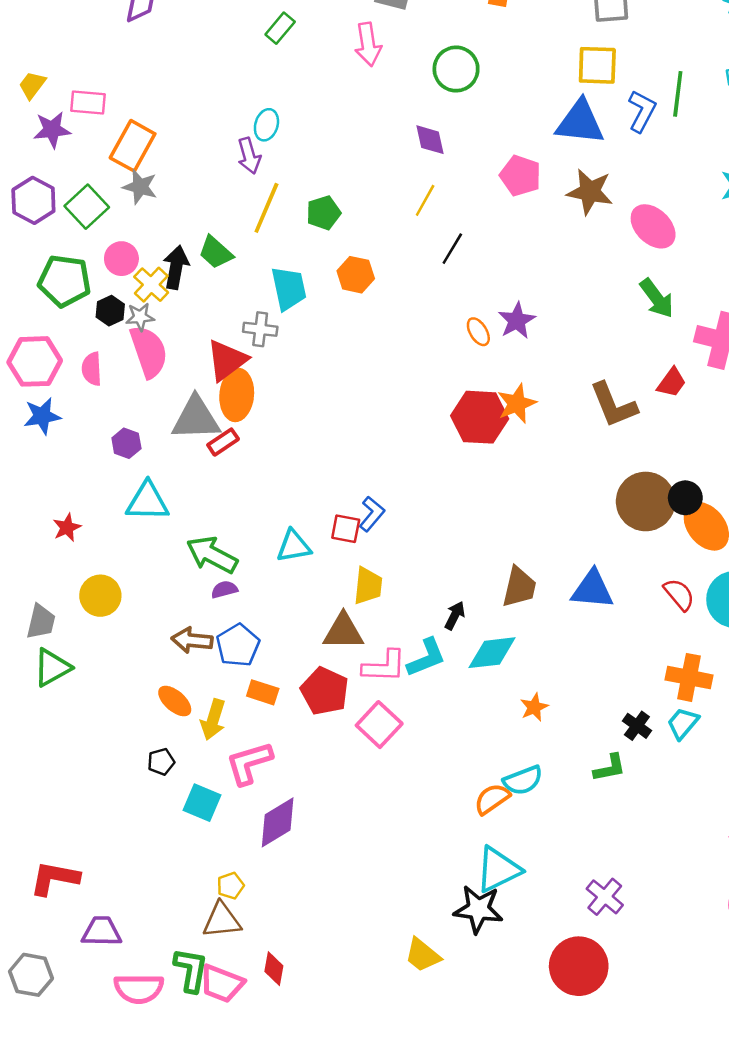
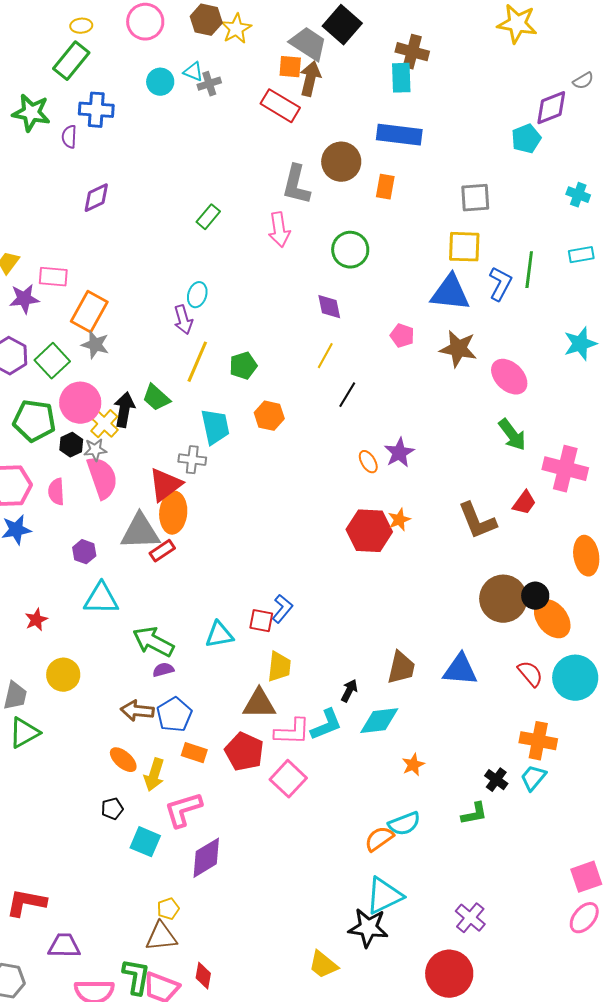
pink pentagon: (520, 176) -> (402, 336), size x0.7
pink circle: (121, 259) -> (80, 403), size x1.5
orange star: (517, 404) -> (399, 520), size x0.7

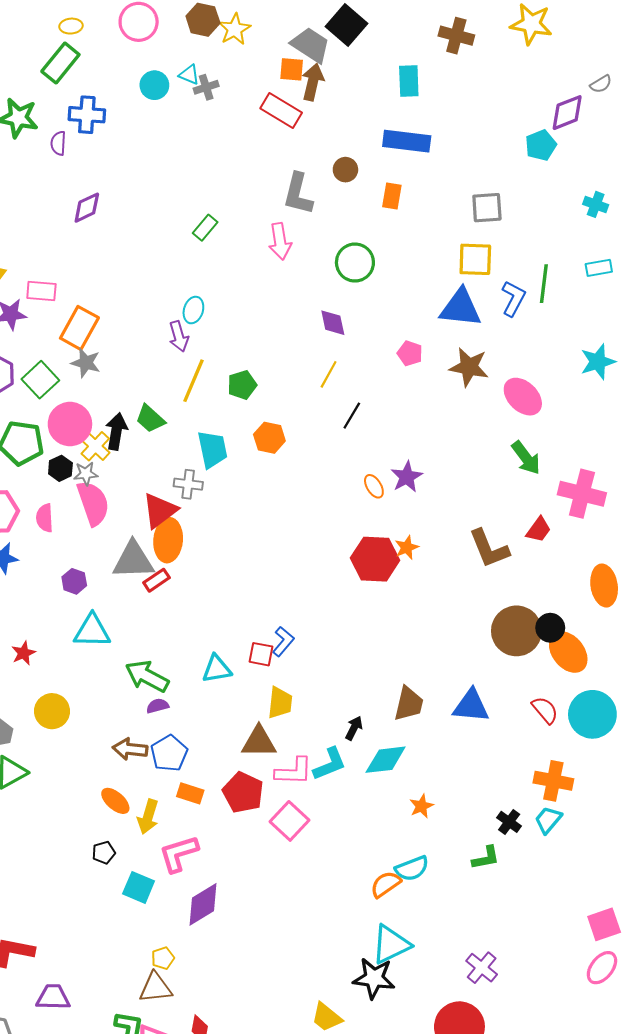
brown cross: (412, 52) -> (456, 36), moved
brown circle: (341, 162) -> (345, 170), size x0.6

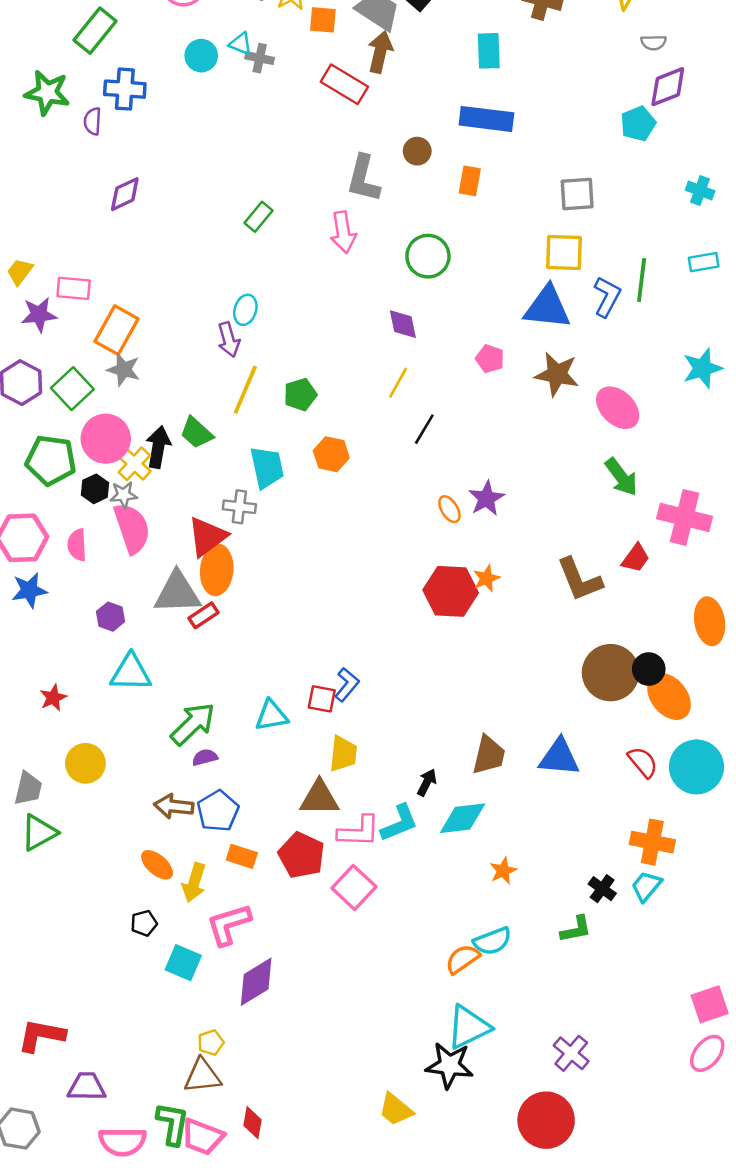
orange square: (292, 69) -> (323, 20), moved
gray semicircle: (601, 84) -> (653, 43), moved, turned 30
gray cross: (206, 87) -> (260, 58), turned 30
green arrow: (147, 676) -> (193, 724), turned 108

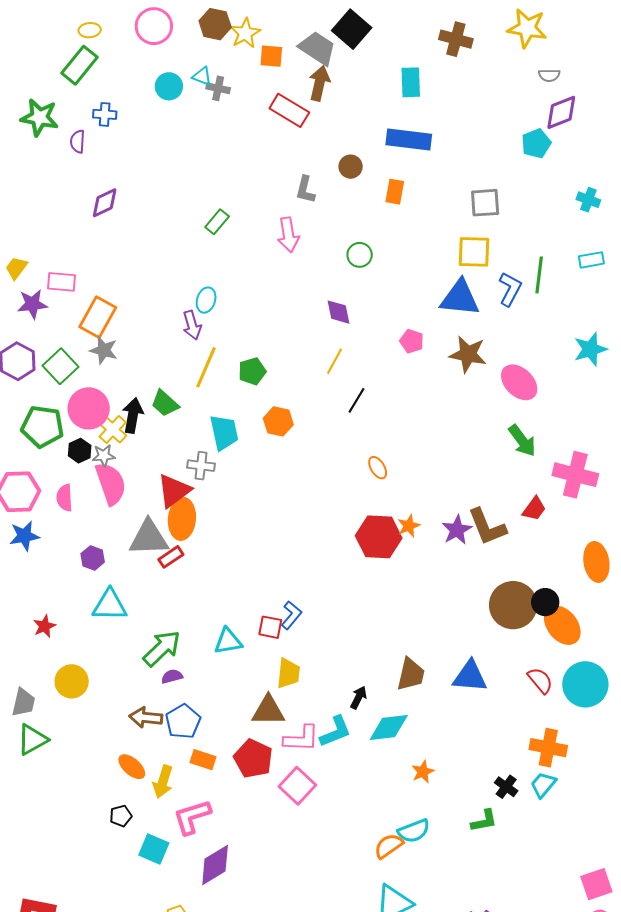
blue cross: (125, 89) -> (105, 114), size x0.7
gray L-shape: (364, 179) -> (305, 190), size x0.7
green circle: (428, 256) -> (360, 255), size x0.7
purple star: (486, 498) -> (457, 530), moved

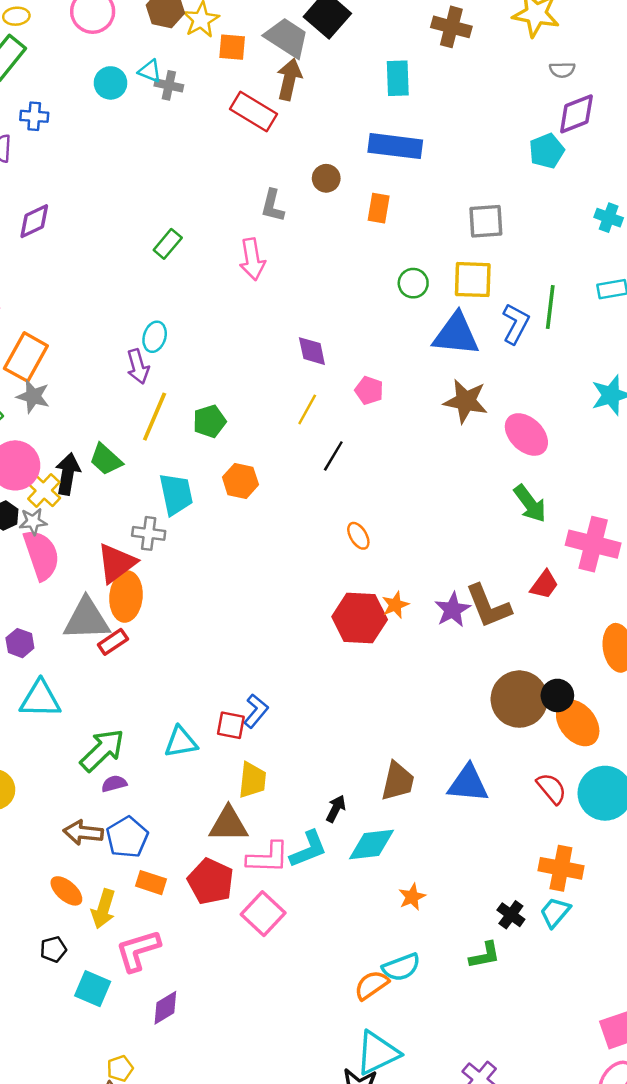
green circle: (360, 255) -> (413, 283), moved
pink pentagon: (412, 341) -> (369, 390), moved
purple diamond: (215, 865) -> (165, 1008), size x0.7

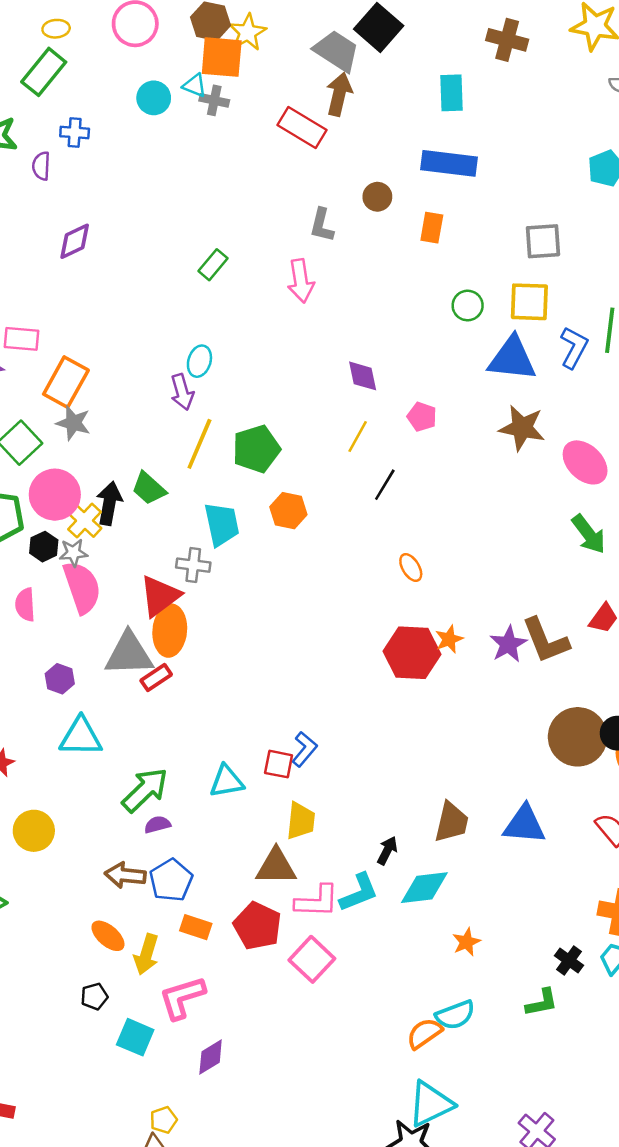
orange square: (232, 47) -> (222, 57), moved, size x1.5
green pentagon: (209, 421) -> (256, 449), size x1.4

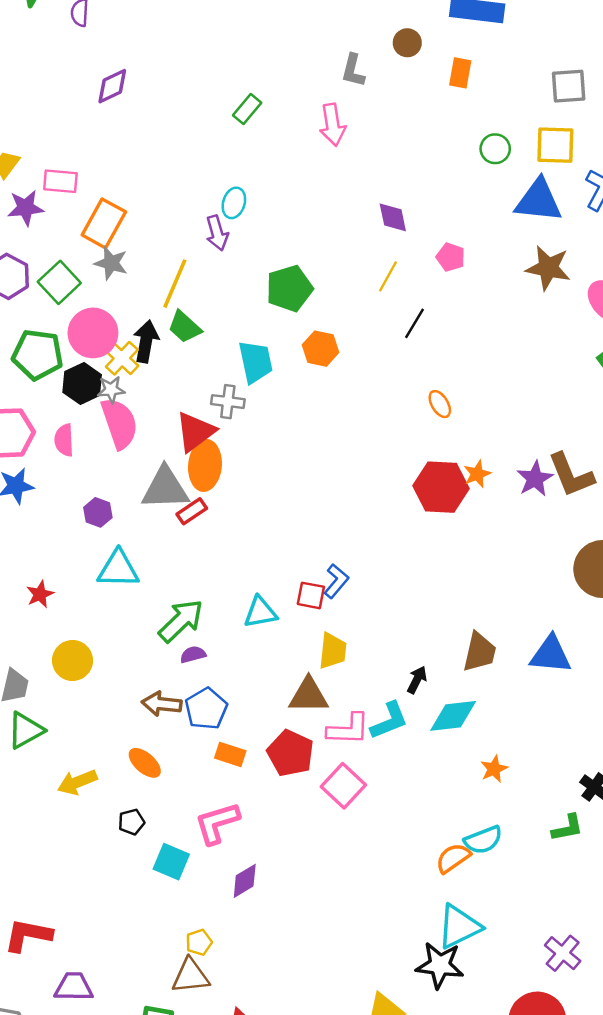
yellow line: (199, 444) -> (175, 284), moved
black hexagon: (44, 547) -> (82, 384), size x1.4
yellow arrow: (146, 954) -> (77, 782), moved, turned 51

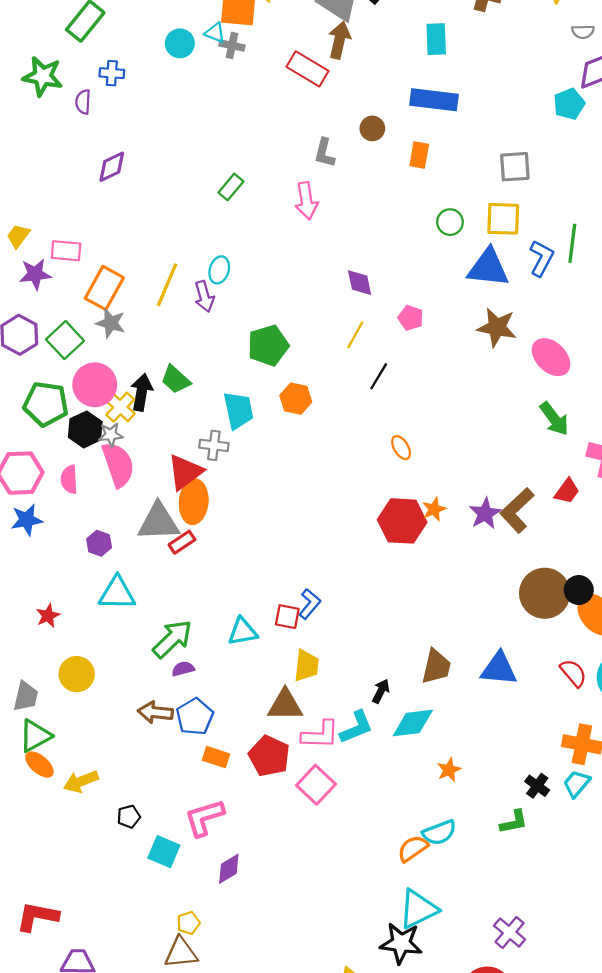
yellow line: (175, 284) -> (167, 285), moved
brown L-shape: (571, 475) -> (517, 510), turned 69
orange ellipse: (145, 763) -> (39, 764), moved

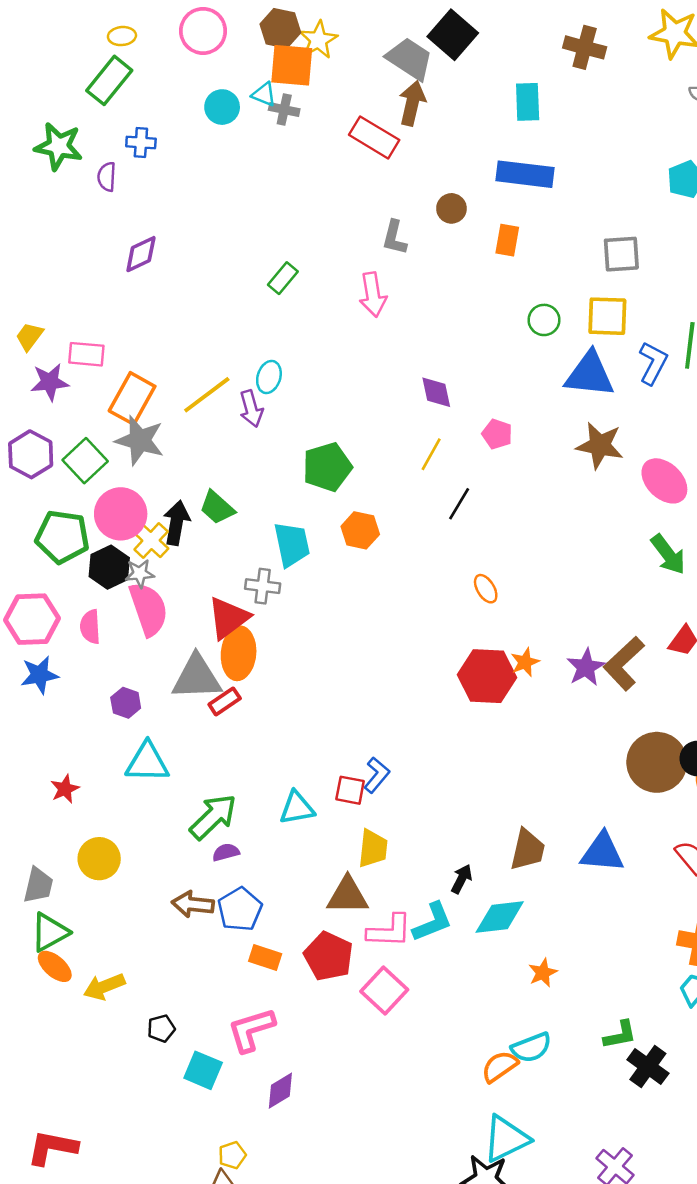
yellow line: (167, 285) -> (207, 395), turned 30
gray star: (111, 323) -> (140, 440), size x1.4
black cross: (537, 786) -> (648, 1067), moved, size x1.4

